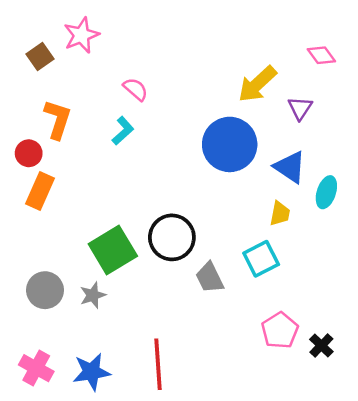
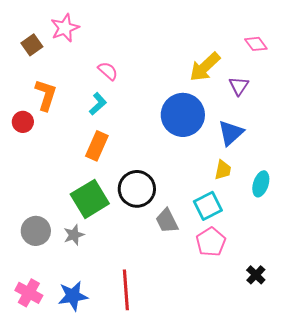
blue triangle: (290, 167) -> (231, 133), turned 44
orange rectangle: (40, 191) -> (97, 146), moved
cyan ellipse: (326, 192) -> (261, 184), moved
pink pentagon: (280, 330) -> (211, 242), moved

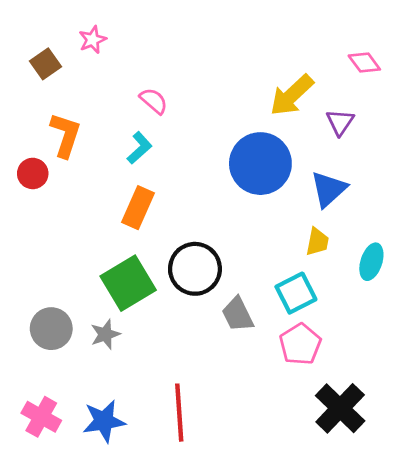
pink star: (65, 28) -> (92, 40), size x0.7
black cross: (256, 275) -> (340, 408), moved, size x1.8

